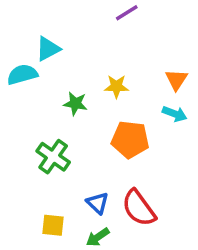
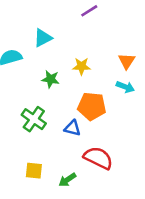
cyan triangle: (48, 49) -> (43, 38), moved
blue triangle: (98, 203) -> (72, 128), moved, turned -30
red semicircle: (139, 208) -> (98, 158), turned 152

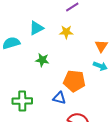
yellow star: (81, 66) -> (66, 32), moved
green cross: (34, 119) -> (22, 101), moved, turned -36

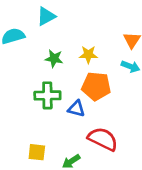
yellow star: (66, 32) -> (88, 55), moved
green cross: (22, 101) -> (47, 95), moved

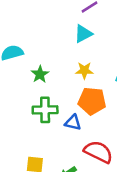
cyan triangle: (46, 16) -> (83, 34), moved
green star: (54, 59) -> (40, 74), moved, turned 30

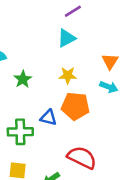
green cross: (45, 110) -> (20, 132), moved
blue triangle: (73, 123) -> (48, 118), moved

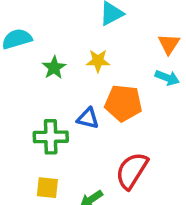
yellow star: (68, 75) -> (98, 61), moved
red semicircle: (82, 157) -> (132, 171), turned -84

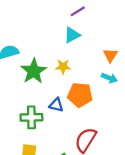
green star: (54, 68) -> (34, 71), size x1.6

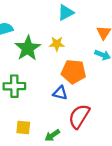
blue triangle: (56, 105) -> (60, 93), moved
green cross: (31, 117) -> (14, 86), moved

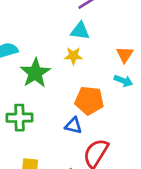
cyan triangle: (66, 12) -> (80, 31), turned 36
yellow star: (57, 44) -> (73, 56), moved

